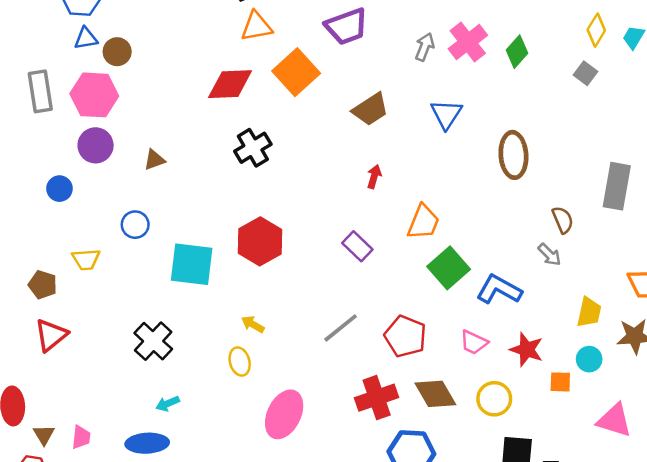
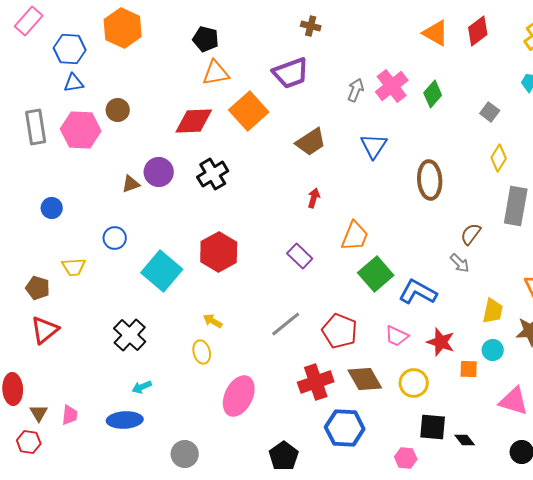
yellow diamond: (596, 30) -> (499, 158), moved
brown circle: (117, 52) -> (118, 110), moved
purple circle: (96, 145) -> (159, 172), moved
brown semicircle: (563, 220) -> (471, 234), turned -120
cyan square: (192, 264) -> (162, 271), turned 33

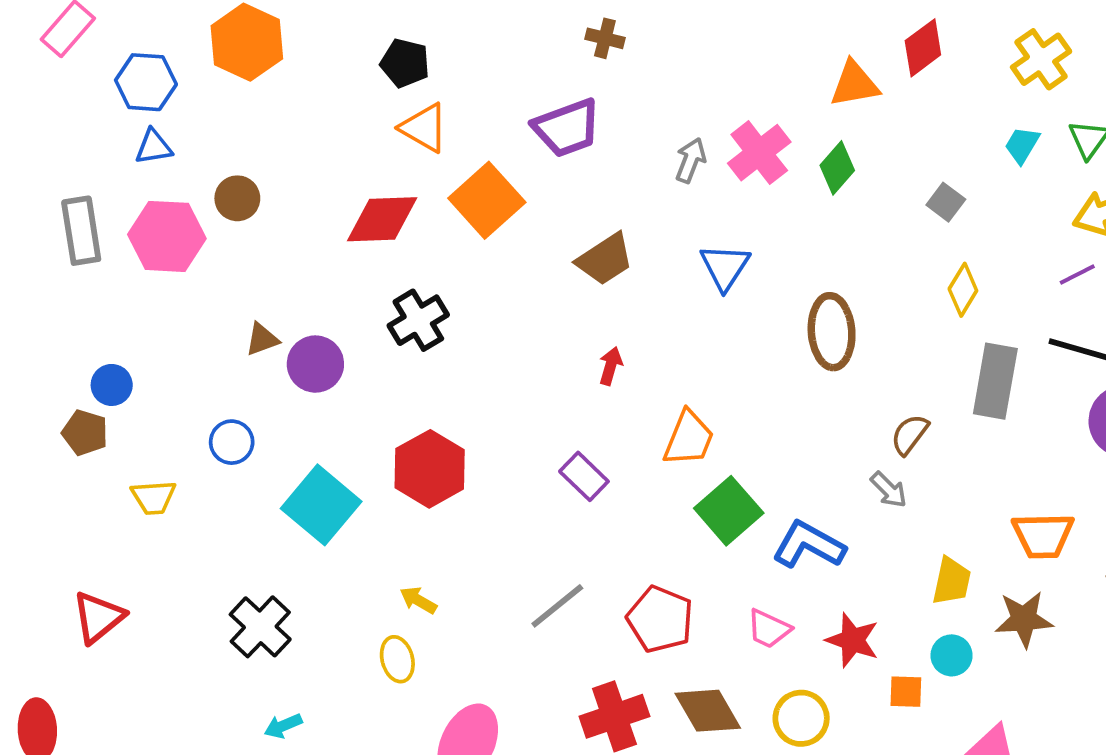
orange triangle: (436, 33) -> (854, 84), moved, turned -40
orange triangle: (216, 73) -> (424, 128), turned 40
purple circle: (159, 172) -> (315, 364), moved
brown pentagon: (38, 288) -> (85, 433), moved

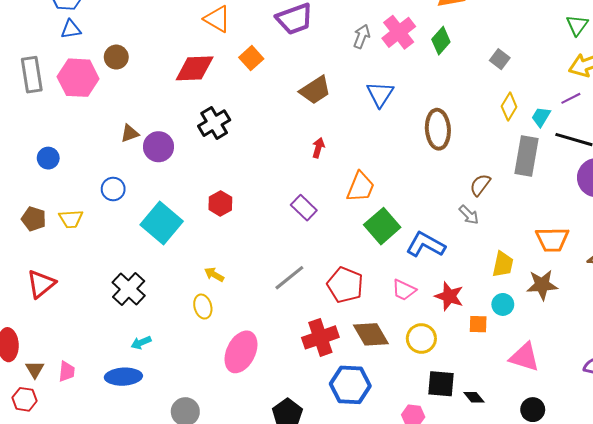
cyan trapezoid: (1022, 145) -> (541, 117), moved
orange square: (487, 200) -> (251, 58), size x0.6
brown pentagon: (85, 433) -> (34, 219), moved
red hexagon: (430, 469) -> (220, 203), size x0.6

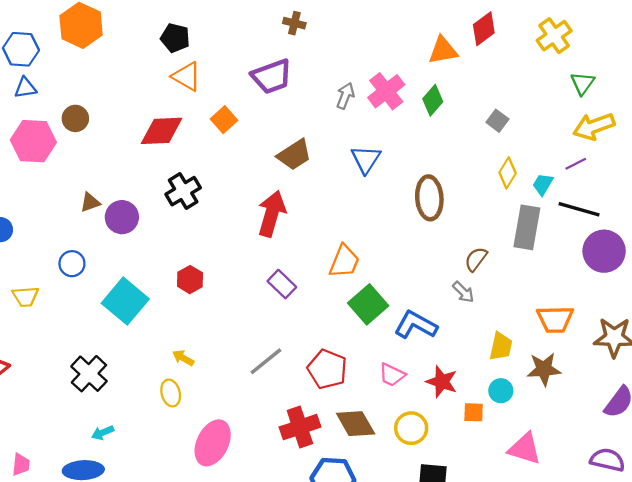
red arrow: (318, 148) -> (272, 214), moved, size x2.0

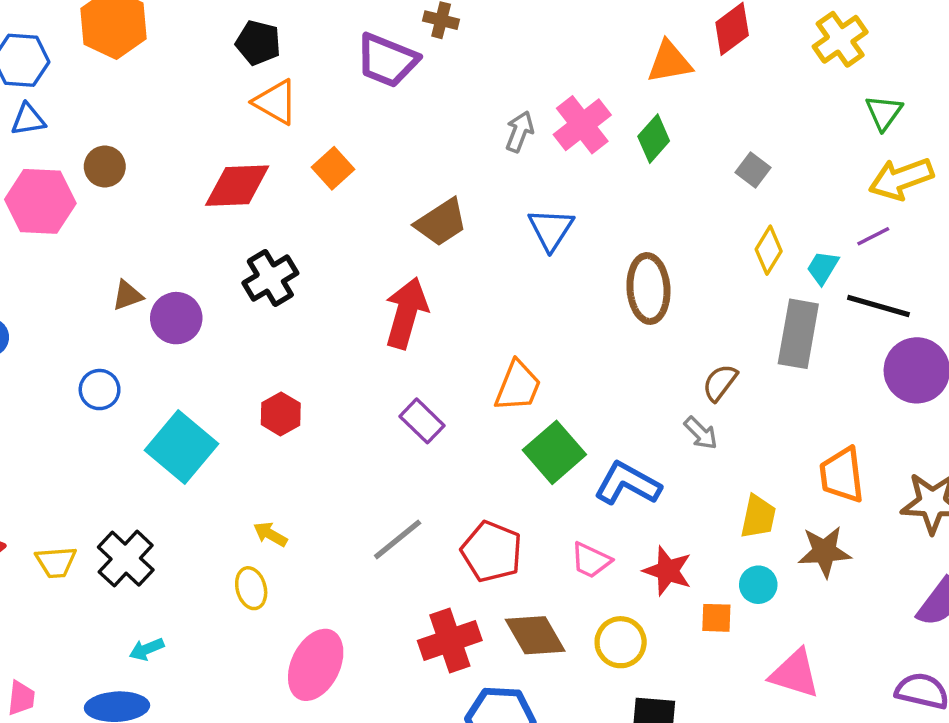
purple trapezoid: (272, 76) -> (387, 60), moved, turned 42
yellow trapezoid: (25, 297) -> (56, 562), moved
orange trapezoid: (555, 319) -> (842, 475), turned 84

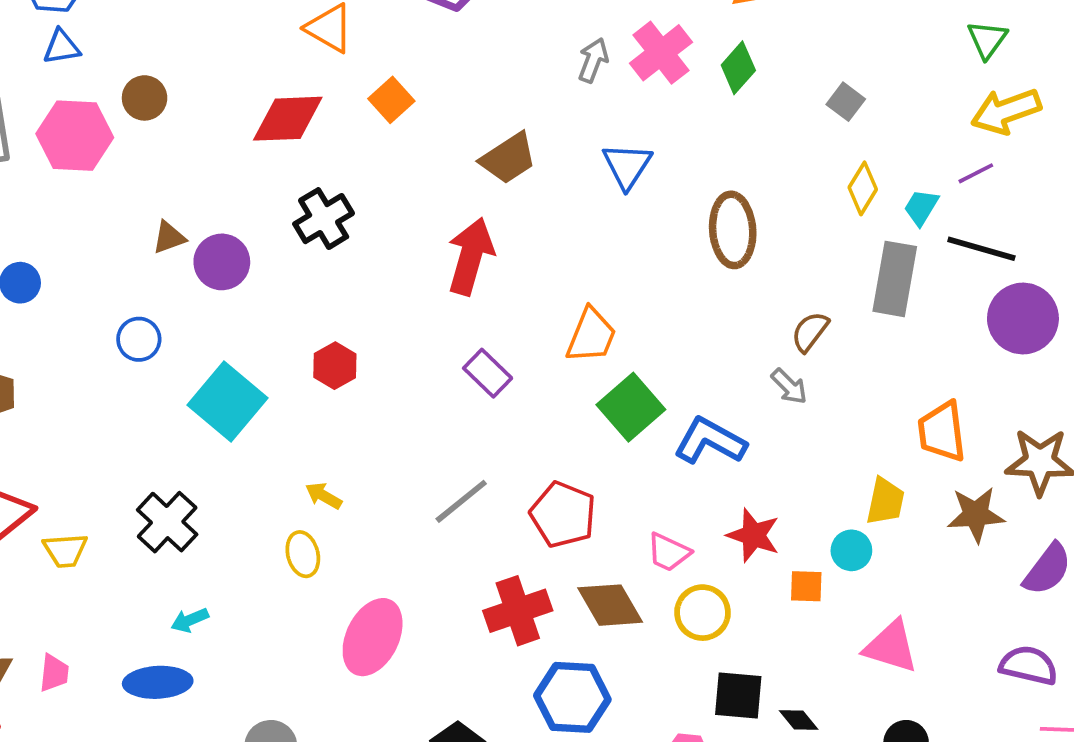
yellow trapezoid: (758, 517) -> (885, 501), moved
brown star: (824, 552) -> (976, 515), moved
pink trapezoid: (591, 560) -> (669, 552), moved
yellow trapezoid: (56, 562) -> (65, 550), moved

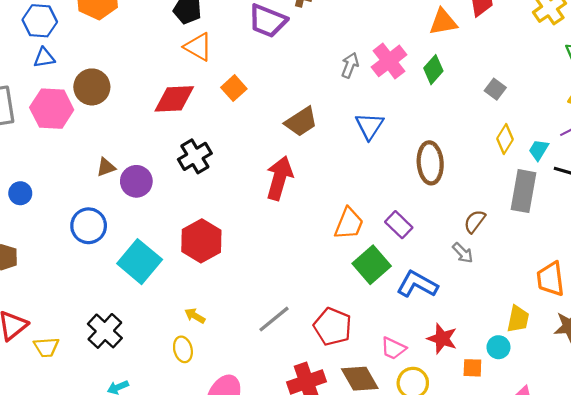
brown circle: (145, 98) -> (92, 87), size x1.4
blue circle: (139, 339) -> (89, 226), size x1.4
red hexagon: (335, 366) -> (201, 241), size x1.6
purple rectangle: (488, 373) -> (399, 225), moved

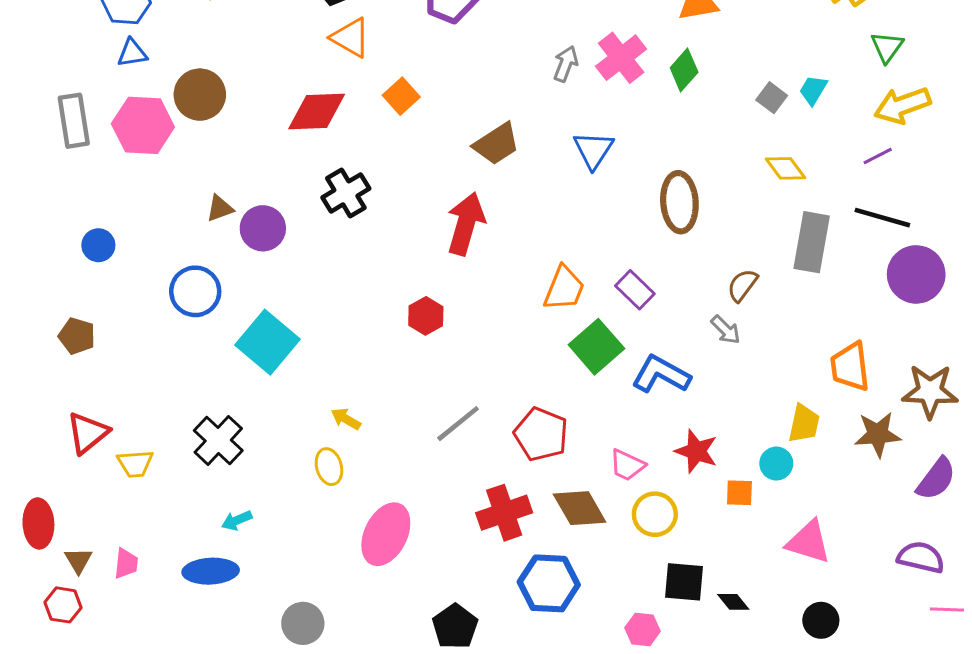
yellow diamond: (505, 139) -> (786, 168), turned -68
cyan trapezoid: (539, 150) -> (813, 90), moved
red hexagon: (201, 241) -> (426, 316), moved, size x0.6

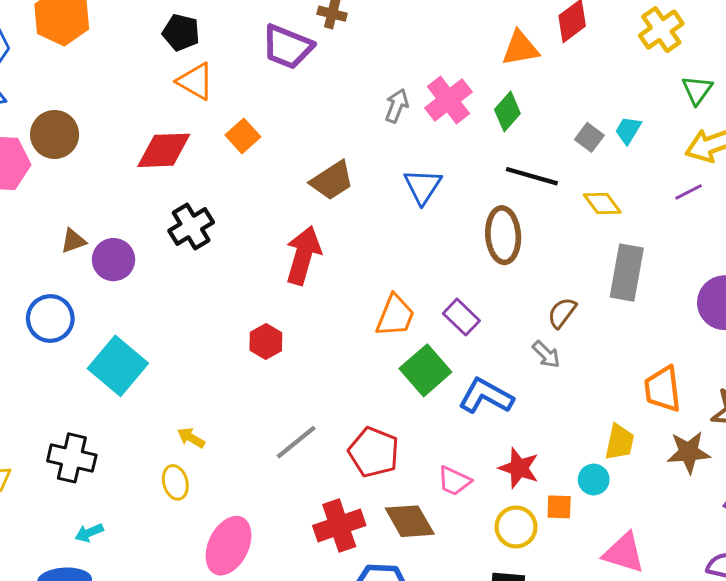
black line: (882, 218) -> (532, 176), moved
black cross: (218, 440) -> (72, 458), turned -30
yellow circle: (655, 514) -> (516, 527), moved

